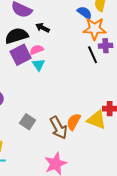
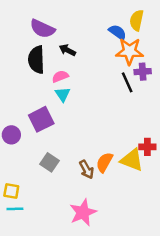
black semicircle: (17, 36) -> (36, 60), turned -75
purple square: (21, 55) -> (41, 119), moved
brown arrow: (59, 128) -> (87, 169), size x0.7

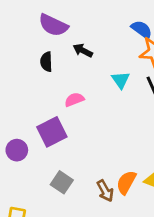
black semicircle: (36, 60) -> (46, 62), size x0.6
pink semicircle: (60, 76) -> (74, 100), moved
cyan triangle: (63, 94) -> (121, 80), moved

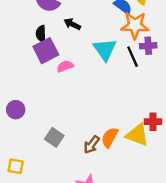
cyan triangle: (121, 80) -> (105, 49), size x1.5
purple square: (52, 132) -> (46, 51), moved
brown arrow: (105, 191) -> (92, 145), turned 66

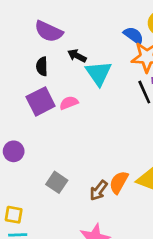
cyan triangle: (105, 49) -> (99, 73), moved
purple square: (46, 51) -> (41, 101), moved

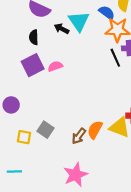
cyan triangle: (99, 73) -> (79, 21), moved
yellow square: (14, 215) -> (24, 137), moved

